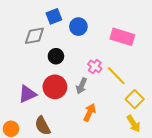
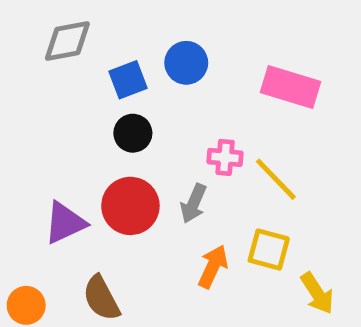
blue square: (54, 16) -> (128, 80), moved
gray diamond: (34, 36) -> (67, 41), moved
pink cross: (95, 66) -> (225, 157), turned -32
yellow square: (135, 99) -> (269, 250), moved, turned -30

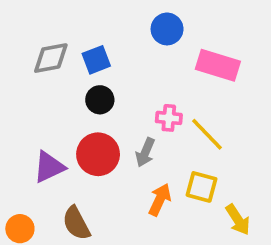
gray diamond: (67, 41) -> (51, 58), moved
blue circle: (186, 63) -> (167, 29), moved

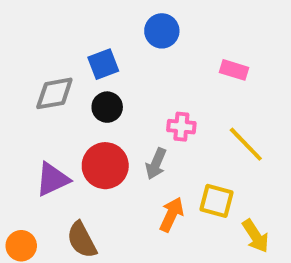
blue circle: (167, 29) -> (162, 31), moved
gray diamond: (51, 58) -> (54, 93), moved
pink rectangle: (218, 65) -> (234, 70), size x0.6
yellow line: (207, 134) -> (246, 144), moved

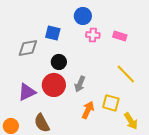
blue square: (103, 64) -> (53, 33), turned 35
black circle: (107, 107) -> (59, 62), moved
pink cross: (181, 127) -> (93, 35), moved

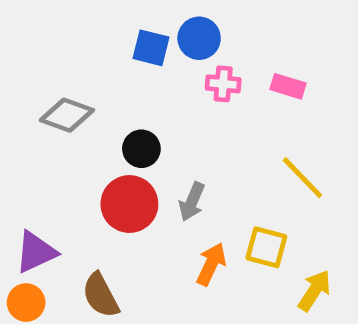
blue square: (53, 33) -> (151, 48), moved
gray diamond: (28, 48) -> (67, 115), turned 30
purple triangle: (27, 92) -> (36, 252), moved
yellow arrow: (131, 121) -> (314, 291), turned -114

